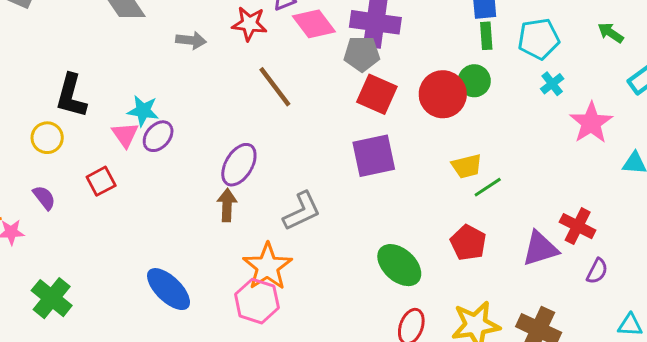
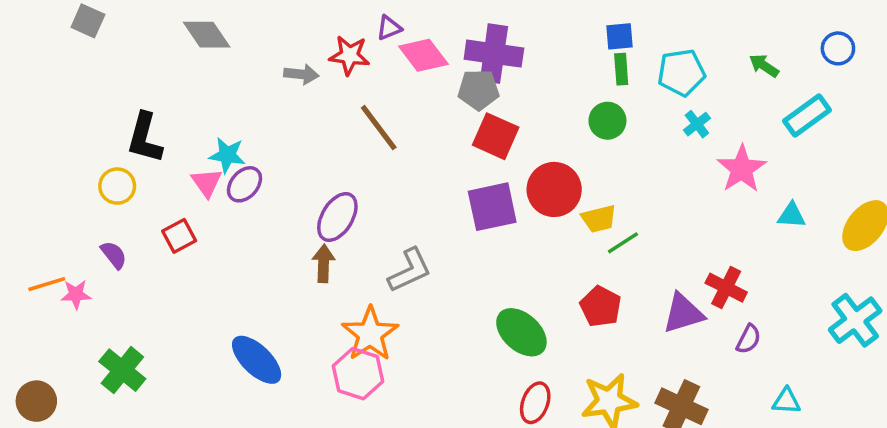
gray arrow: (191, 40) -> (301, 74), moved
red circle: (443, 94) -> (554, 189), moved

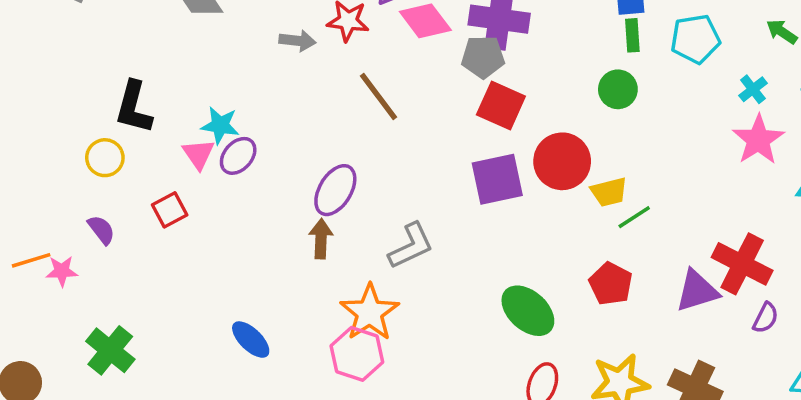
cyan cross: (697, 124) -> (753, 89), moved
red cross: (726, 288) -> (742, 264), size x1.4
blue ellipse: (257, 360) -> (251, 340), size x0.7

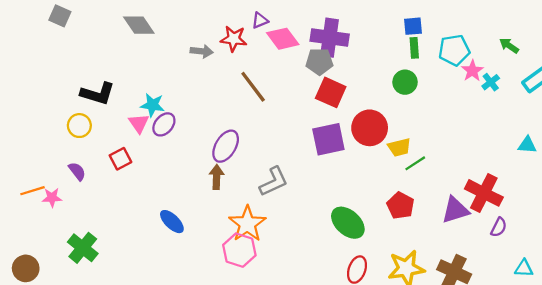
black L-shape: (134, 107) -> (98, 94), turned -88
pink star: (758, 140) -> (472, 71), moved, size x0.7
blue ellipse: (251, 340) -> (172, 222), moved

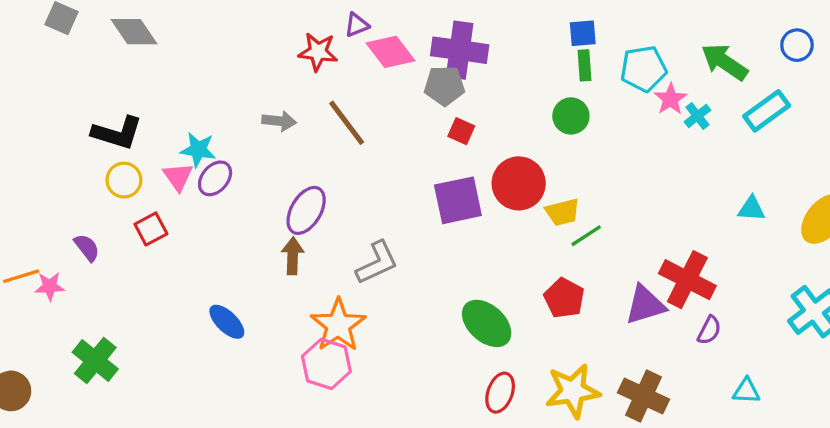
gray diamond: (139, 25) -> (134, 32), moved
green arrow: (509, 46) -> (724, 62), size x1.6
gray arrow: (202, 51) -> (279, 121), moved
red square: (331, 92) -> (461, 131), size x0.6
yellow circle: (79, 126) -> (124, 180), moved

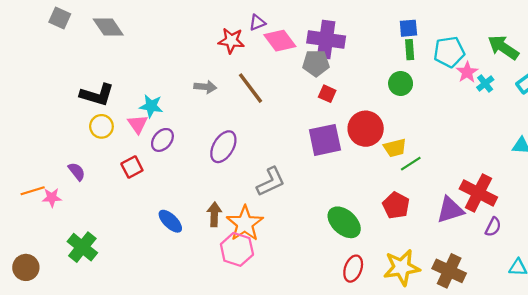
purple ellipse: (215, 178) -> (162, 140), moved
red square: (151, 229) -> (132, 167), moved
brown arrow: (293, 256) -> (214, 214), moved

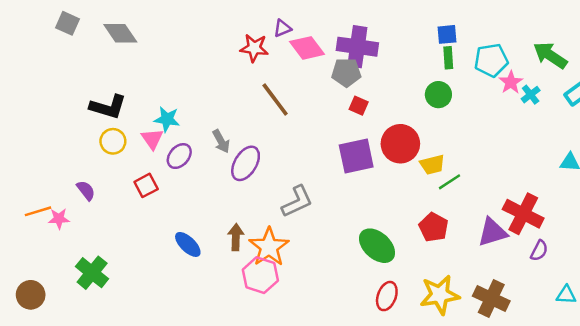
gray arrow: (205, 87) -> (221, 141), moved, turned 55

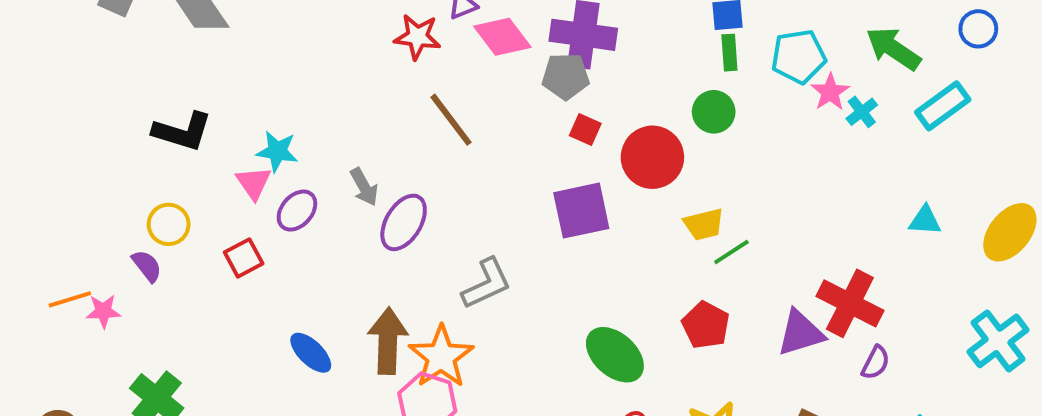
yellow circle: (113, 141) -> (169, 224), moved
red circle: (400, 144) -> (652, 157), moved
brown arrow: (236, 237) -> (388, 341), size x1.5

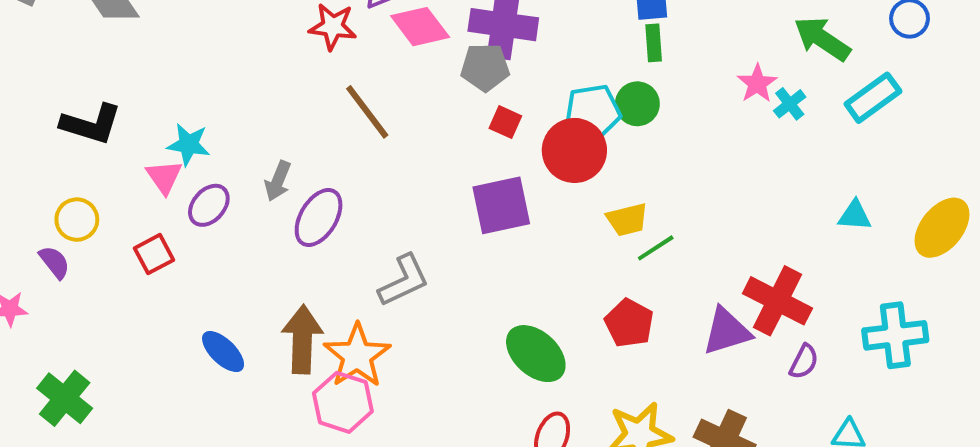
cyan pentagon: (799, 57) -> (593, 112), moved
gray arrow: (364, 187) -> (278, 181), turned 51
cyan cross: (998, 341) -> (895, 335), moved, turned 30

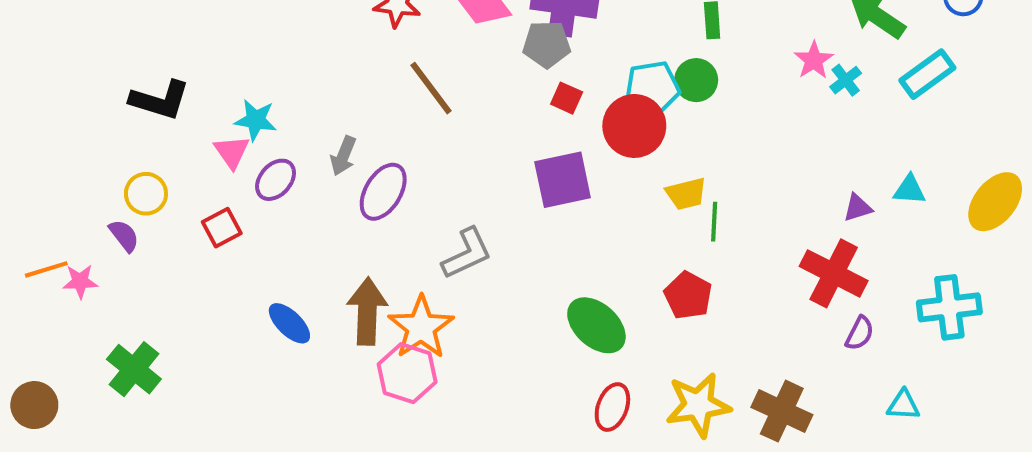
green line: (656, 248) -> (714, 222), turned -54
purple triangle: (727, 331) -> (858, 208), moved, size x0.6

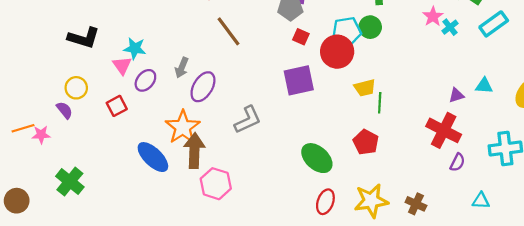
blue ellipse: (289, 323) -> (153, 157), size x1.4
orange star: (421, 327) -> (183, 127), moved
brown cross: (782, 411) -> (416, 204), size x0.7

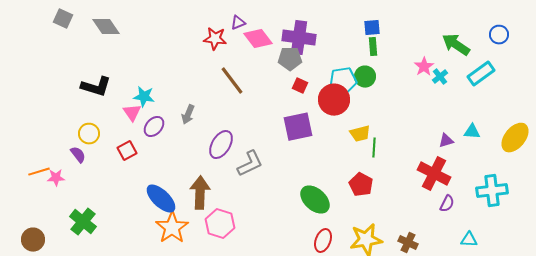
purple ellipse: (203, 87) -> (221, 145), moved
orange star: (183, 127) -> (172, 228), moved

